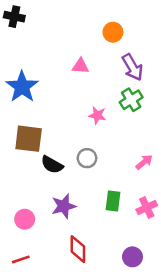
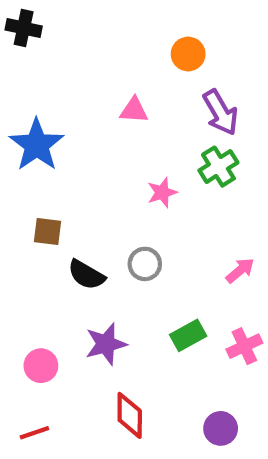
pink star: (97, 115) -> (162, 193), turned -30
brown square: (29, 139) -> (47, 231), size x0.6
green rectangle: (113, 201) -> (188, 335), turned 54

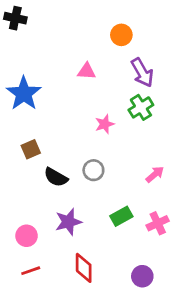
brown square: (47, 231) -> (31, 149), turned -30
red line: (34, 433) -> (31, 271), moved

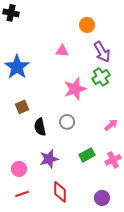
pink star: (105, 124) -> (75, 89), size x1.6
black semicircle: (56, 177) -> (40, 127), turned 48

